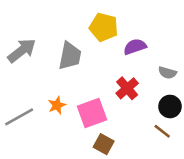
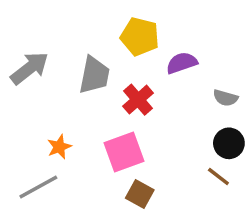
red cross: (127, 88) -> (138, 100), moved
orange star: (57, 105) -> (59, 147), moved
gray line: (19, 117) -> (38, 187), moved

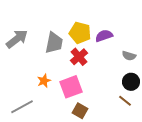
yellow pentagon: (140, 37) -> (80, 33), moved
orange star: (59, 147) -> (44, 81), moved

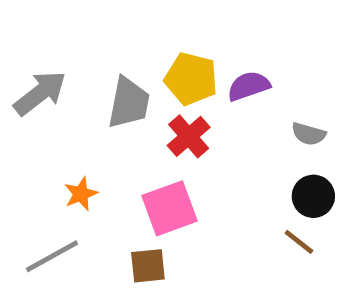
orange star: (44, 81) -> (81, 194), moved
brown square: (80, 111) -> (148, 266), moved, turned -35

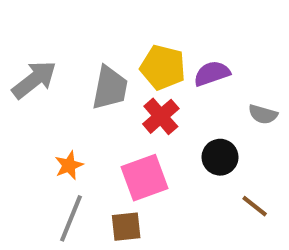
black circle: (313, 196) -> (220, 157), moved
gray line: (52, 256) -> (71, 218), moved, turned -39

